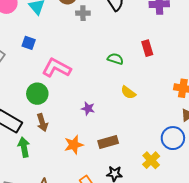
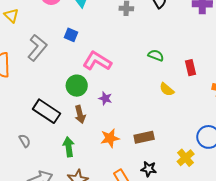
red rectangle: (147, 48) -> (190, 68), moved
purple star: (88, 109) -> (105, 98), moved
green arrow: (24, 147) -> (69, 147), moved

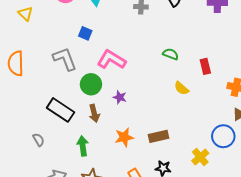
gray L-shape: (37, 48) -> (65, 59), moved, turned -60

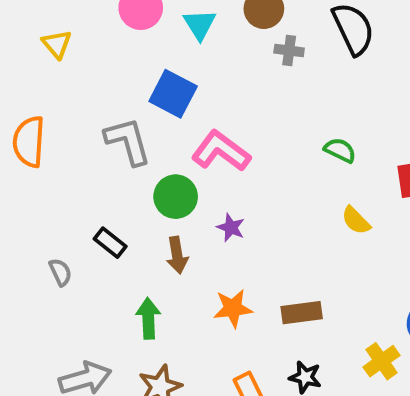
blue square: (85, 33) -> (173, 94), size x1.6
black rectangle: (60, 110) -> (110, 243), size x0.6
gray semicircle: (38, 140) -> (60, 272), moved

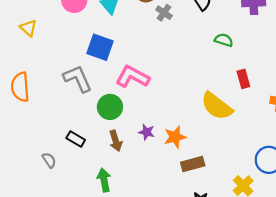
gray cross: (289, 51) -> (164, 13), turned 35
green semicircle: (340, 150) -> (224, 40), moved
yellow semicircle: (356, 220) -> (217, 106), size x1.8
purple star: (231, 228) -> (147, 132), moved
orange star: (233, 308) -> (175, 137), moved

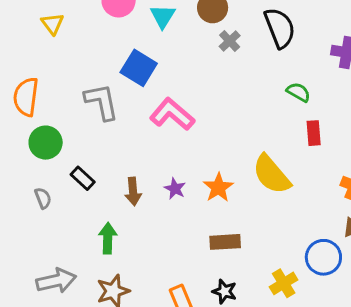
red rectangle: (243, 79) -> (314, 133), moved
green circle: (110, 107) -> (46, 143), moved
orange star: (175, 137) -> (218, 188), moved, turned -30

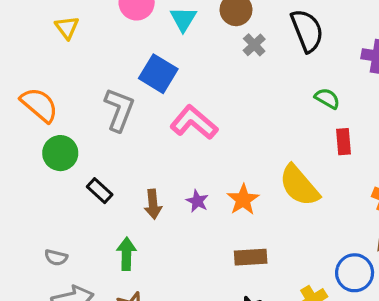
orange semicircle: (26, 97) -> (39, 105), turned 123
gray L-shape: (102, 102) -> (119, 110), turned 33
gray semicircle: (43, 198) -> (56, 258), moved, turned 125

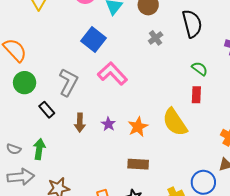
gray cross: (254, 45) -> (156, 38), moved
gray L-shape: (119, 110) -> (68, 82), moved
red rectangle: (343, 142) -> (196, 95), moved
green arrow: (126, 254) -> (39, 149), moved

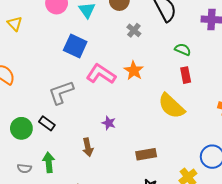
gray L-shape: (68, 82) -> (61, 92), turned -124
green circle: (25, 83) -> (21, 128), moved
brown arrow: (80, 123) -> (88, 147), moved
orange star: (138, 127) -> (134, 71), moved

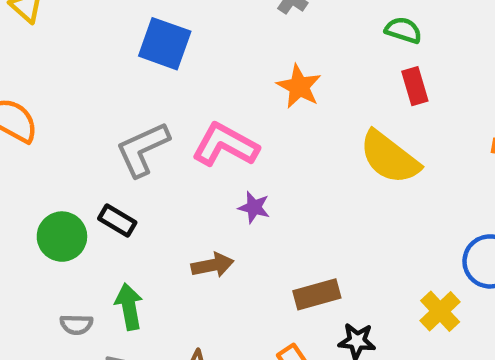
pink L-shape: (101, 74) -> (225, 145), moved
brown arrow: (88, 147) -> (213, 265), turned -84
brown rectangle: (146, 154) -> (317, 294), moved

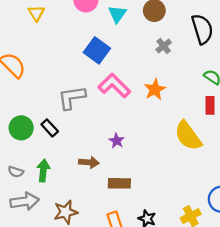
pink L-shape: (225, 145) -> (114, 86), moved
brown rectangle: (317, 294) -> (119, 183), moved

